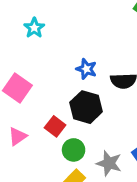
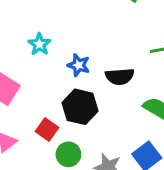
cyan star: (34, 28) -> (39, 44), moved

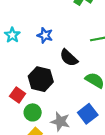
blue star: (79, 65) -> (45, 35), moved
black semicircle: (120, 76) -> (69, 58), turned 48

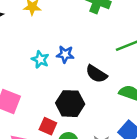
cyan star: (12, 35) -> (40, 59), moved

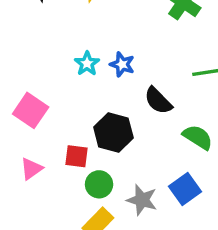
red square: (48, 126) -> (76, 156), turned -30

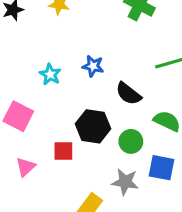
cyan star: (87, 64) -> (50, 74), moved
green circle: (99, 184) -> (131, 141), moved
blue square: (185, 189) -> (162, 168), turned -36

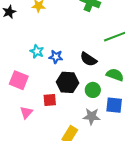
blue star: (93, 66) -> (56, 57), moved

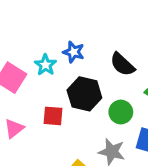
cyan star: (37, 51) -> (45, 65), moved

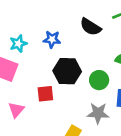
black semicircle: (122, 64) -> (91, 27), moved
cyan star: (45, 65) -> (18, 43), moved, turned 30

